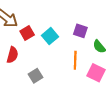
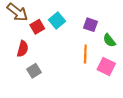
cyan square: (50, 36) -> (57, 21), moved
gray square: (35, 76) -> (34, 71), moved

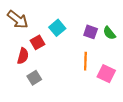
red square: (37, 27) -> (37, 42), moved
green semicircle: (109, 40) -> (109, 33), moved

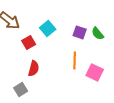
red semicircle: (23, 56) -> (34, 68), moved
gray square: (34, 78) -> (21, 89), moved

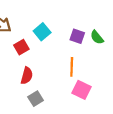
pink square: (95, 72) -> (82, 90), moved
gray square: (21, 89) -> (36, 99), moved

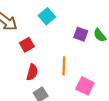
cyan square: (42, 32) -> (47, 16), moved
orange line: (72, 67) -> (64, 66), moved

